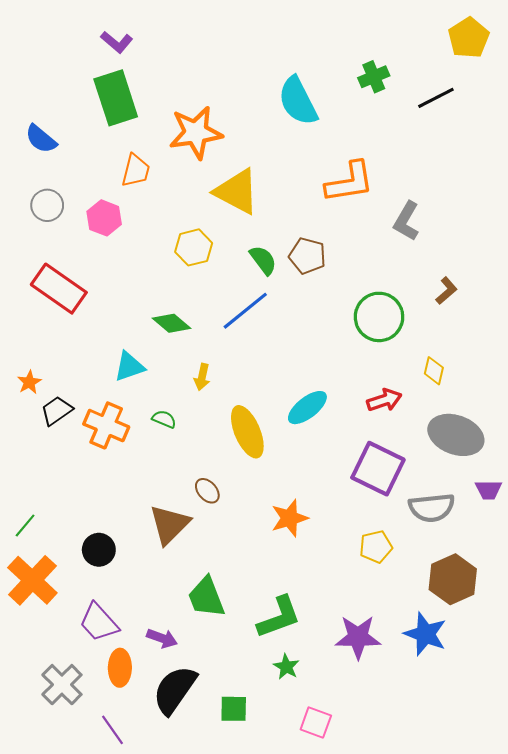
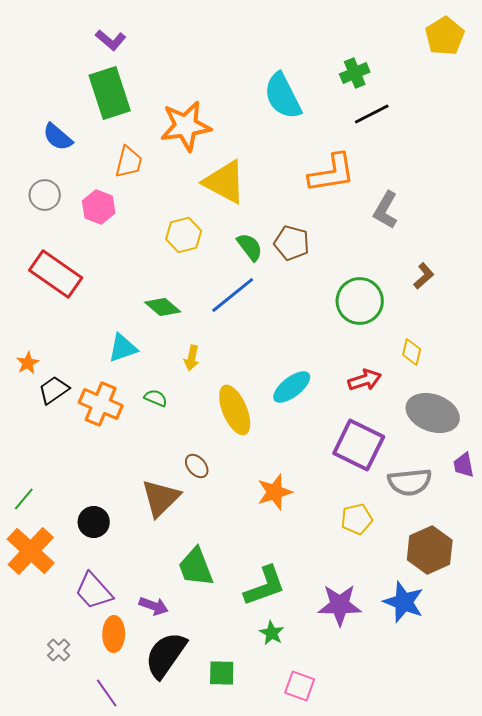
black line: (436, 98) -> (372, 114), moved
blue semicircle: (41, 139) -> (58, 137), moved
purple trapezoid: (489, 490) -> (464, 465), turned 80
gray cross: (62, 685) -> (59, 650), size x0.6

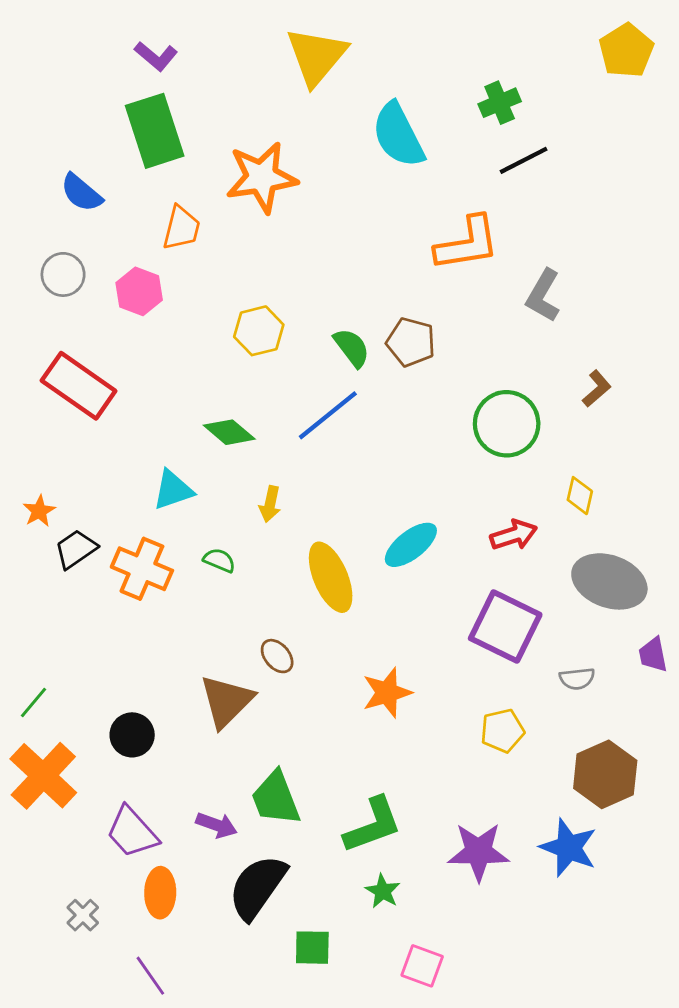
yellow triangle: (225, 182) -> (317, 56), moved, turned 42
gray semicircle: (410, 482) -> (577, 679), size x0.6
purple arrow: (154, 606) -> (217, 825), moved
black semicircle: (166, 655) -> (257, 887), moved

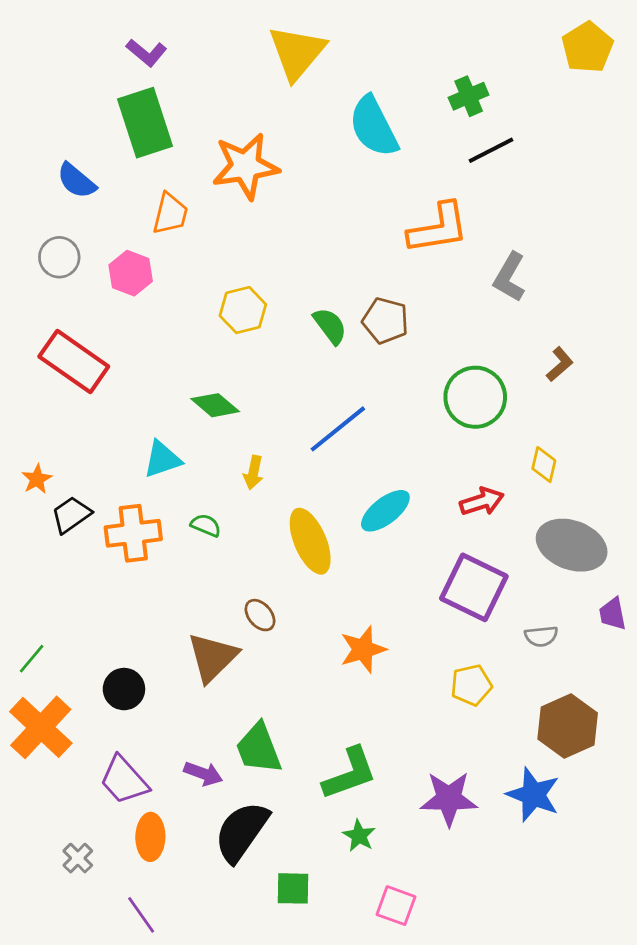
blue line: (328, 415) -> (338, 429), moved
orange cross: (142, 569) -> (133, 533), turned -30

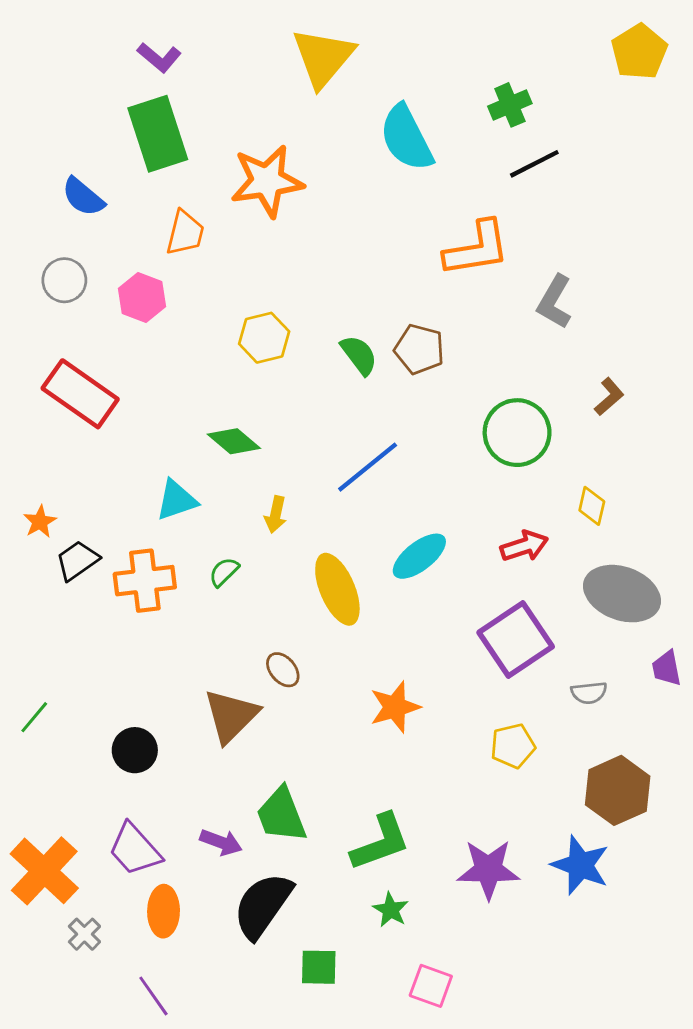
green semicircle: (206, 525) -> (224, 572), turned -68
purple square: (474, 587) -> (516, 640), turned 30
orange cross: (41, 727) -> (44, 871), moved

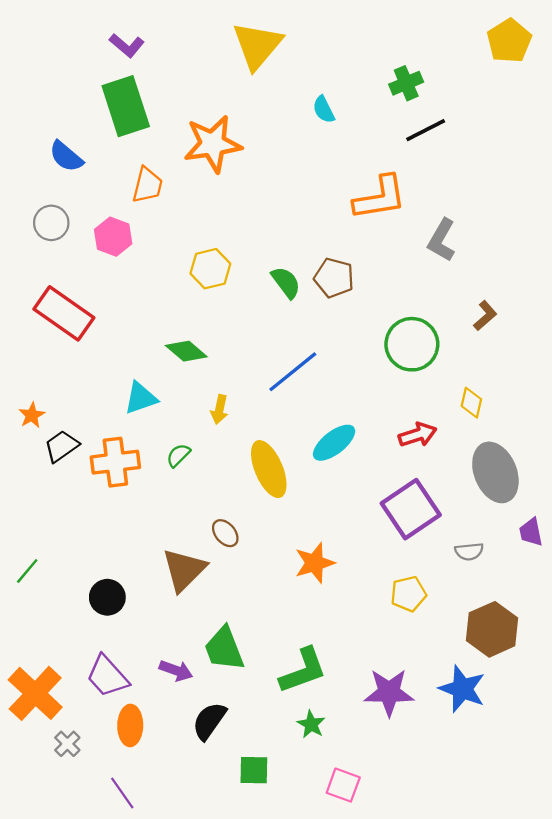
cyan semicircle: (406, 138) -> (324, 110), size x0.5
gray ellipse: (622, 594) -> (495, 472), turned 48
black semicircle: (263, 905) -> (209, 721), size x0.7

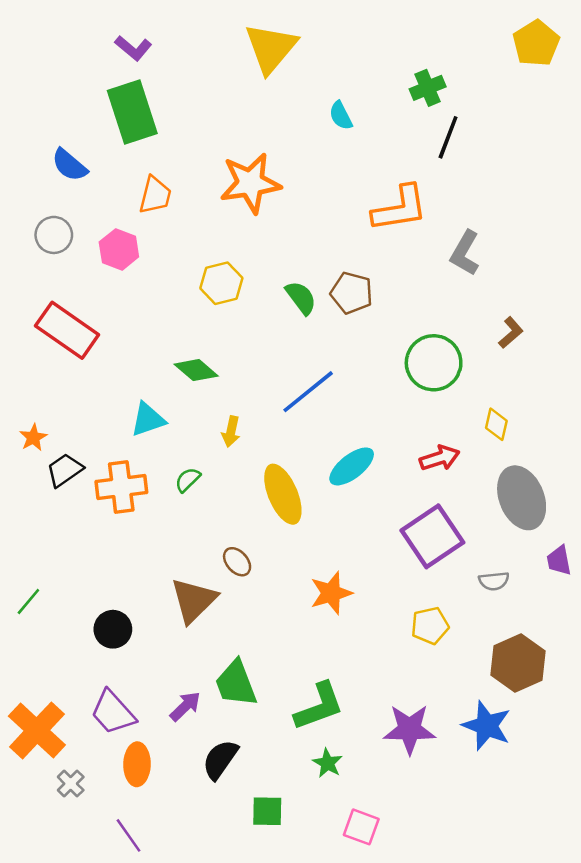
black line: (426, 130) -> (448, 137), turned -42
orange star: (213, 144) -> (250, 183), moved
purple arrow: (176, 671) -> (185, 706), turned -64

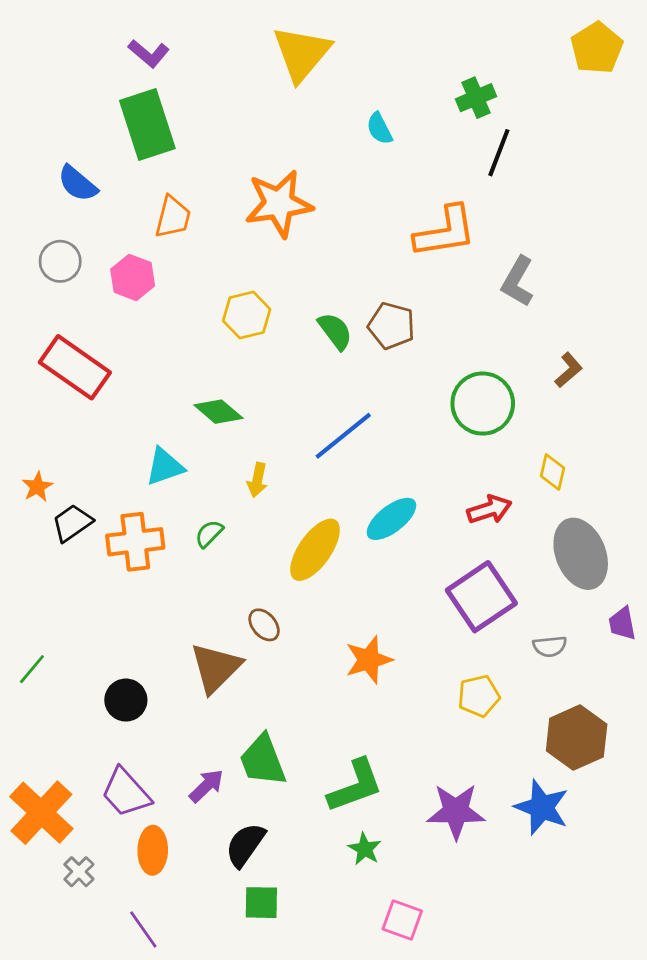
yellow ellipse: (283, 494) -> (315, 550), turned 58
green square: (267, 811) -> (261, 903), moved

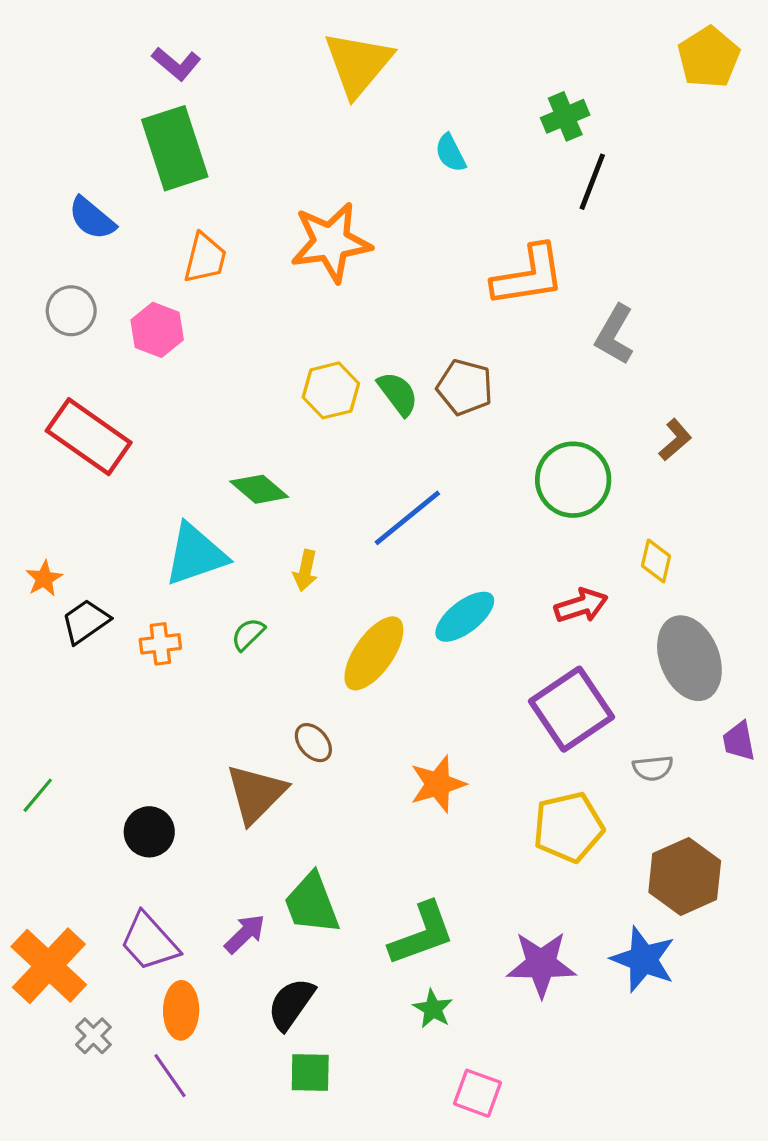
yellow hexagon: (247, 315) -> (331, 390), moved
cyan triangle: (165, 467) -> (195, 555), size x1.4
orange cross: (135, 542) -> (160, 644), size x0.6
yellow pentagon: (479, 696) -> (568, 827), size x1.4
purple line: (143, 929) -> (170, 1076), moved

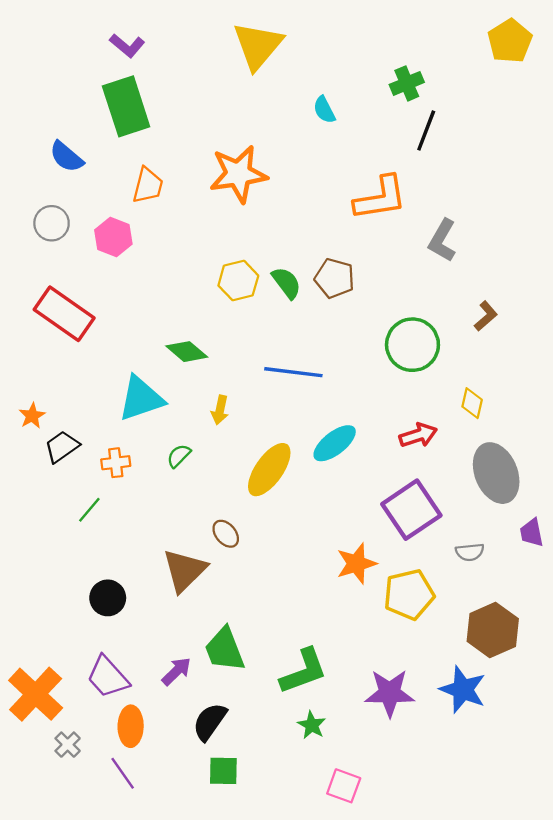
blue line: (407, 518) -> (293, 372), turned 46
orange star: (438, 784) -> (356, 564), moved
green line: (38, 795) -> (89, 510), moved

